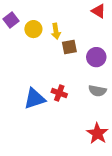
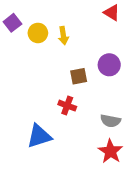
brown square: (69, 47) -> (79, 76), moved
gray semicircle: (97, 91) -> (110, 121), moved
blue triangle: (35, 99) -> (39, 136), moved

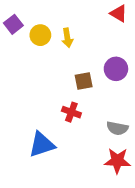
red star: (110, 151) -> (117, 161), turned -30

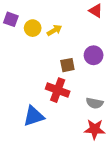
purple square: (13, 24) -> (11, 19), turned -32
yellow arrow: (67, 38) -> (54, 30), turned -112
red cross: (71, 112) -> (58, 90), size x1.5

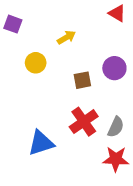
yellow circle: (33, 28) -> (36, 63), moved
red cross: (58, 90) -> (84, 122), moved, turned 35
gray semicircle: (95, 103) -> (116, 127), turned -77

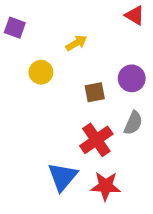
gray semicircle: (116, 127) -> (133, 123), moved
blue triangle: (41, 143) -> (62, 177), moved, turned -32
red star: (116, 159) -> (106, 186), moved

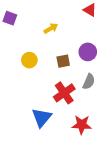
yellow circle: (41, 72) -> (29, 60), moved
red star: (106, 186) -> (82, 125), moved

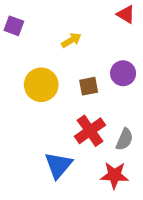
yellow circle: (29, 60) -> (41, 85), size x1.5
gray semicircle: (89, 82) -> (124, 139), moved

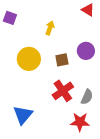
yellow arrow: (71, 40) -> (50, 28), turned -40
blue triangle: (58, 165) -> (23, 115), moved

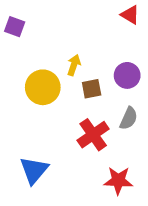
yellow arrow: (50, 28) -> (74, 65), moved
gray semicircle: (87, 97) -> (129, 118), moved

